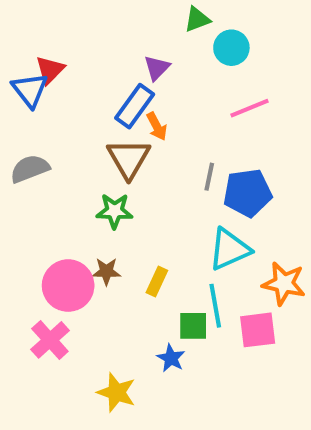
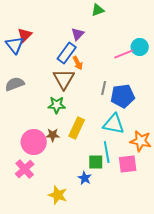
cyan circle: (231, 48) -> (140, 47), moved
cyan triangle: (229, 249) -> (114, 124), turned 35
yellow rectangle: (157, 282) -> (77, 128), moved, size x1.5

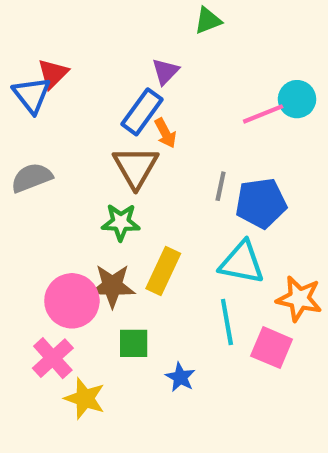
brown star: (53, 135) -> (112, 286), size x1.5
green square: (96, 162) -> (134, 343), moved
pink square: (128, 164) -> (272, 348), turned 30
yellow star: (58, 195) -> (85, 398), moved

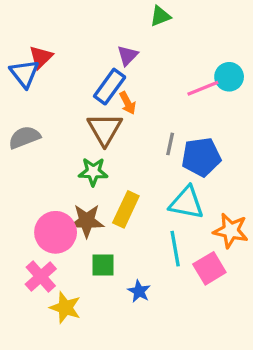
pink square: (272, 348) -> (209, 268), turned 36

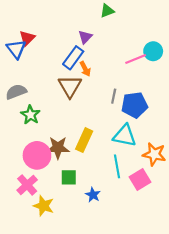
green star: (93, 172) -> (30, 115), moved, turned 30

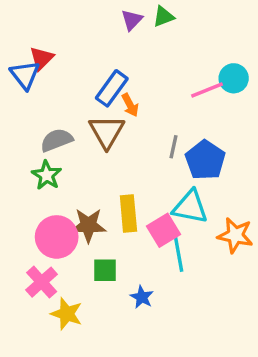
purple triangle: (85, 37) -> (132, 20), moved
gray semicircle: (16, 92) -> (57, 140), moved
blue pentagon: (135, 105) -> (205, 160), turned -30
yellow rectangle: (84, 140) -> (128, 214), turned -30
pink square: (140, 179) -> (163, 230), moved

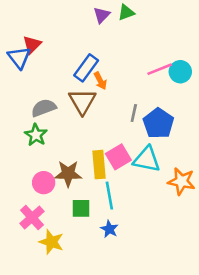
cyan circle: (234, 78) -> (180, 72), moved
pink square: (163, 230) -> (118, 157), moved
pink circle: (57, 237) -> (44, 183), size x0.7
cyan line: (179, 254) -> (109, 196), moved

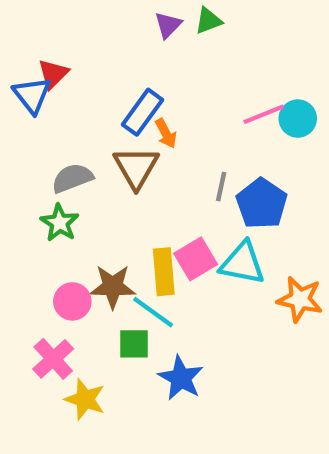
cyan line: (109, 196) -> (153, 312), moved, turned -44
blue star: (109, 229) -> (181, 378), size x1.5

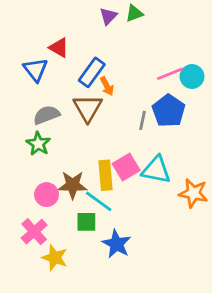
red triangle: (53, 74) -> (59, 48), moved, turned -45
blue triangle: (32, 95) -> (36, 70), moved
blue pentagon: (262, 204) -> (169, 111), moved

